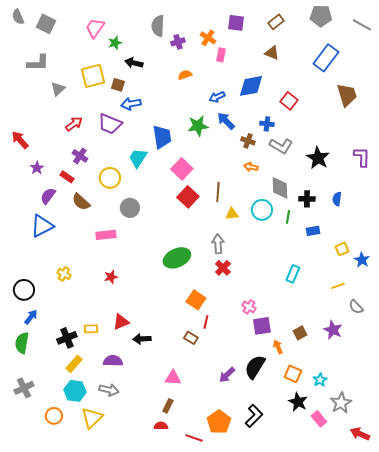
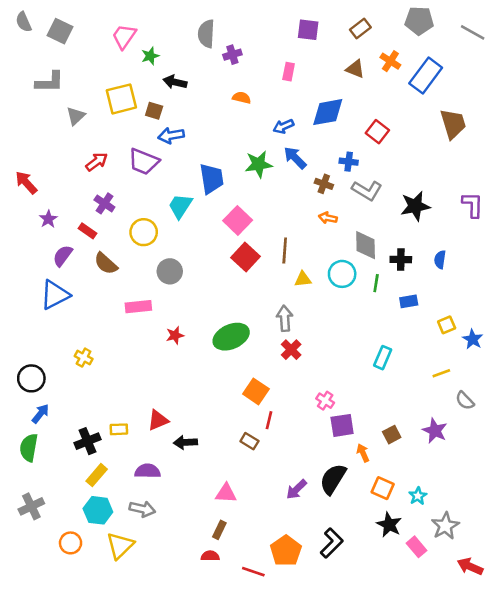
orange cross: (208, 38) -> (390, 61), moved
orange semicircle: (185, 75) -> (242, 98), turned 32
black star: (318, 158) -> (415, 206), turned 30
red star: (111, 277) -> (175, 335), moved

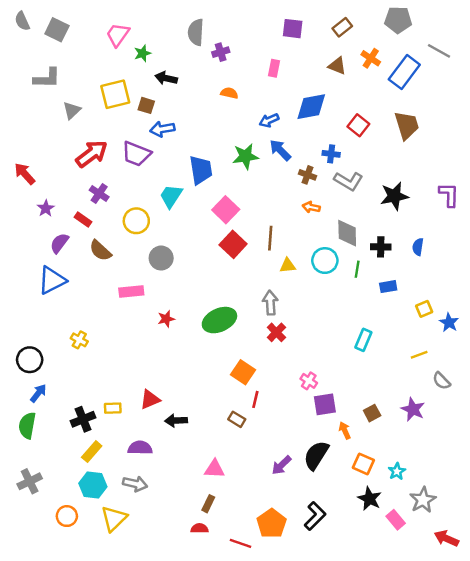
gray line: (473, 32) -> (439, 51), moved
brown trapezoid: (453, 124) -> (407, 125), moved
red arrow: (97, 162) -> (92, 154), size x1.5

